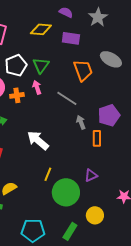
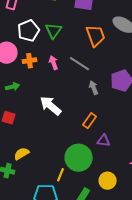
pink arrow: (37, 87) -> (54, 63), moved
orange rectangle: (97, 138) -> (90, 121), moved, turned 35
yellow line: (48, 174) -> (61, 175), moved
purple triangle: (91, 175) -> (104, 141), turned 32

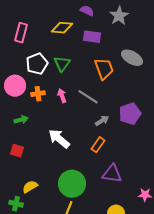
gray arrow: (94, 88) -> (102, 121), turned 80
orange rectangle: (90, 121) -> (98, 145), moved
purple triangle: (104, 141) -> (112, 174), size x1.5
green circle: (79, 158) -> (72, 184), moved

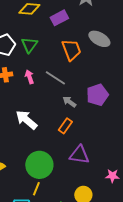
purple rectangle: (92, 37) -> (59, 18), turned -36
gray arrow: (102, 121) -> (69, 102), turned -112

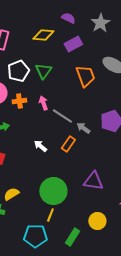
gray line: (55, 78) -> (62, 116), moved
white arrow: (26, 120) -> (40, 146), size x0.6
orange rectangle: (65, 126) -> (68, 144), moved

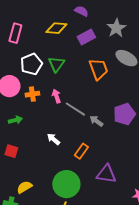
gray star: (100, 23) -> (116, 28), moved
orange rectangle: (68, 144) -> (81, 151), moved

